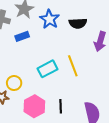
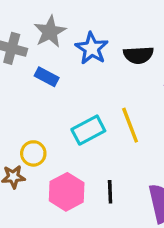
blue rectangle: (22, 36) -> (47, 77), turned 48

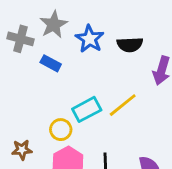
yellow line: (130, 125) -> (123, 105), turned 72
yellow circle: (33, 153) -> (61, 130), moved

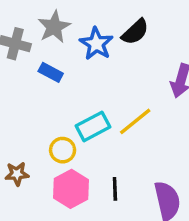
black semicircle: (130, 45) -> (135, 32), moved, turned -40

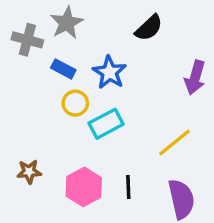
blue star: (96, 44) -> (109, 72), moved
yellow line: (135, 121) -> (175, 142), moved
yellow circle: (63, 150) -> (75, 103), moved

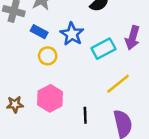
cyan rectangle: (106, 124) -> (103, 49), moved
pink hexagon: (84, 187) -> (50, 98), moved

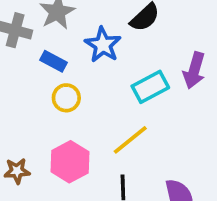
blue star: (72, 34) -> (103, 45), moved
yellow line: (118, 84) -> (130, 140), moved

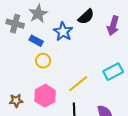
purple arrow: (194, 70) -> (113, 26), moved
cyan rectangle: (150, 87) -> (113, 72), moved

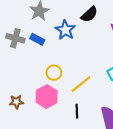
gray cross: (15, 24) -> (15, 38), moved
yellow circle: (43, 61) -> (54, 73), moved

